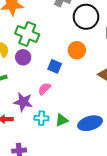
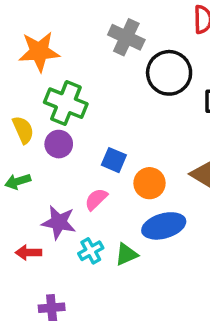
orange circle: (77, 50) -> (150, 183), moved
cyan cross: (41, 118) -> (91, 251), turned -32
blue ellipse: (90, 123) -> (164, 226), moved

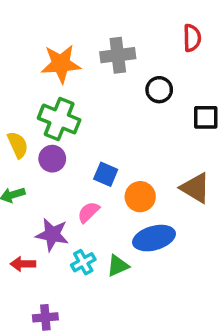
gray cross: (126, 37) -> (118, 55), turned -32
orange star: (39, 51) -> (61, 64), moved
black circle: (169, 73) -> (159, 90), size x0.6

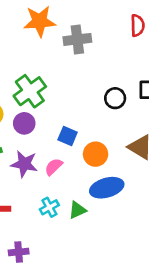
orange star: (61, 64) -> (40, 21), moved
black circle: (159, 90) -> (115, 98), moved
green cross: (59, 119) -> (30, 91), turned 32
purple star: (52, 235) -> (24, 164), moved

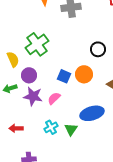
purple circle: (24, 123) -> (29, 75), moved
orange circle: (96, 154) -> (84, 74), moved
green triangle: (77, 210) -> (71, 129), turned -32

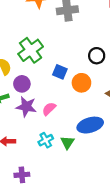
blue square: (64, 76) -> (60, 72), moved

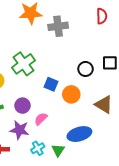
purple circle: (22, 84) -> (23, 106), moved
purple star: (26, 107) -> (19, 130), moved

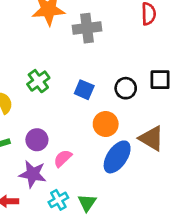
green cross: (24, 64) -> (38, 81), size x0.7
blue square: (51, 84) -> (84, 90), moved
blue ellipse: (79, 134) -> (117, 157), moved, turned -40

